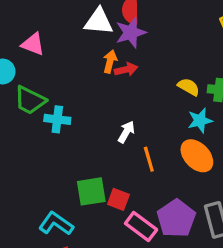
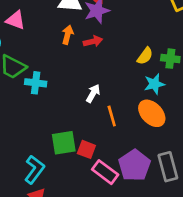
orange arrow: (110, 61) -> (68, 35), moved
yellow semicircle: (189, 87) -> (145, 56), turned 96
cyan L-shape: (56, 224) -> (34, 170), turned 92

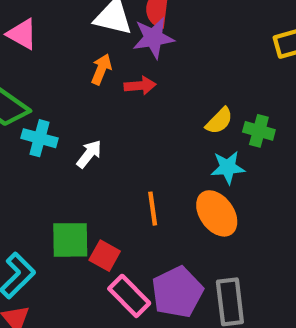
white arrow: (93, 93) -> (89, 154), moved

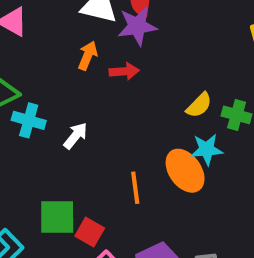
orange ellipse: (217, 213) -> (185, 171), moved

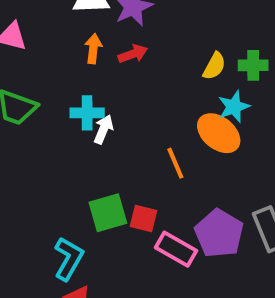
cyan cross: (29, 120) -> (87, 113), moved

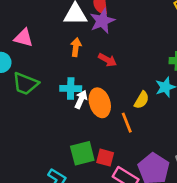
red arrow: (133, 54) -> (107, 60), moved, turned 48
yellow semicircle: (214, 66) -> (142, 100), moved
orange ellipse: (219, 133) -> (100, 103), moved, turned 32

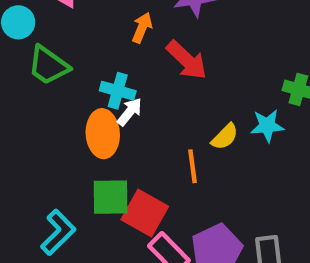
red arrow: (107, 60) -> (187, 60), size x1.5
orange ellipse: (100, 103) -> (103, 134), moved
red square: (105, 158) -> (145, 213), size x1.5

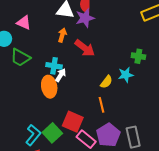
orange line: (193, 166) -> (101, 105), moved
green square: (111, 197) -> (52, 133), moved, turned -36

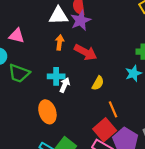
yellow semicircle: (106, 82) -> (98, 83), moved
orange ellipse: (49, 87) -> (47, 112), moved
red square: (73, 122) -> (105, 130), moved, turned 35

